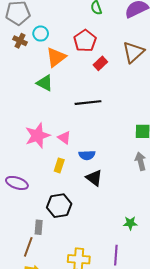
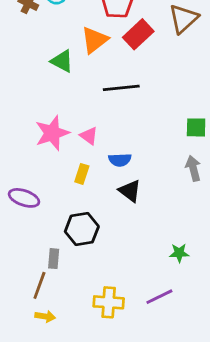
orange triangle: (56, 57) -> (95, 40), moved
red rectangle: (100, 63) -> (138, 34), size x1.5
purple line: (116, 255) -> (159, 297), turned 60

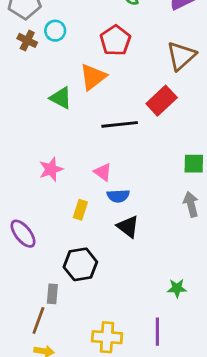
red rectangle: (138, 34) -> (162, 101), moved
pink star: (52, 133) -> (51, 169), size x0.7
pink triangle: (89, 136) -> (103, 172), moved
purple ellipse: (24, 198) -> (23, 234), turned 32
purple line: (159, 297) -> (157, 332), turned -64

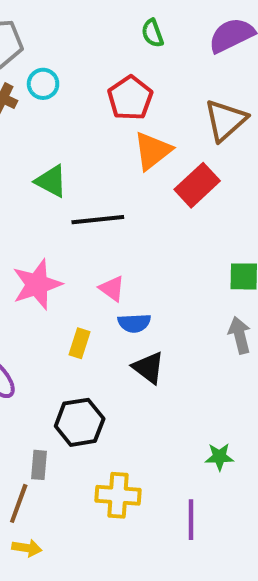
orange triangle: (93, 77) -> (152, 151), moved
black line: (120, 124) -> (98, 220), moved
pink star: (51, 169) -> (37, 285), size x1.4
yellow cross: (107, 337) -> (118, 495), moved

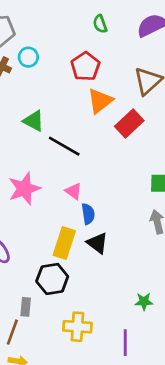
black line: (98, 220) -> (64, 146), turned 36
blue semicircle: (134, 323) -> (88, 214), turned -96
yellow rectangle: (80, 343) -> (64, 243), moved, size x1.6

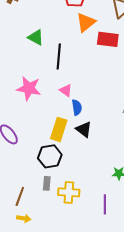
red rectangle: (129, 124) -> (108, 39), turned 50
black line: (64, 146) -> (59, 56), turned 65
pink star: (24, 189) -> (29, 88), turned 30
gray rectangle: (26, 307) -> (47, 183), moved

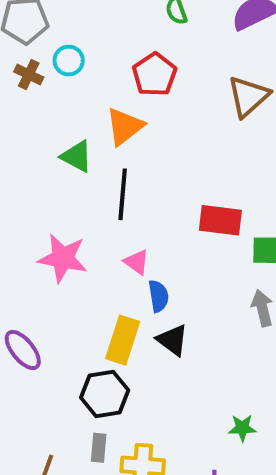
orange triangle: (86, 22) -> (125, 126), moved
red rectangle: (108, 39) -> (220, 220), moved

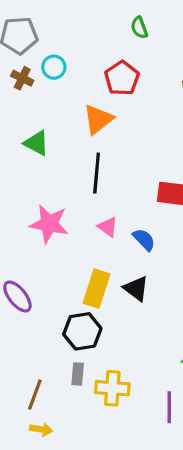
green triangle: (77, 156) -> (36, 143), moved
blue semicircle: (159, 296) -> (144, 240), moved, turned -35

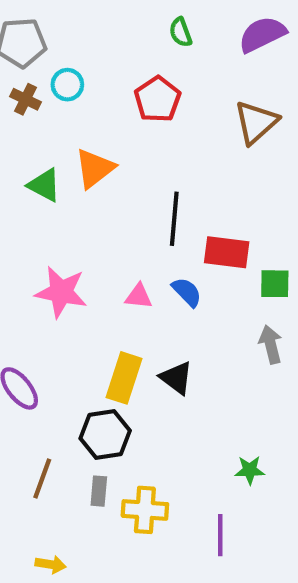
orange triangle: (98, 119) -> (95, 168), moved
black line: (97, 173) -> (174, 219), moved
pink triangle: (108, 227) -> (139, 296), turned -30
blue semicircle: (144, 240) -> (187, 292), moved
brown line: (35, 395) -> (42, 479), moved

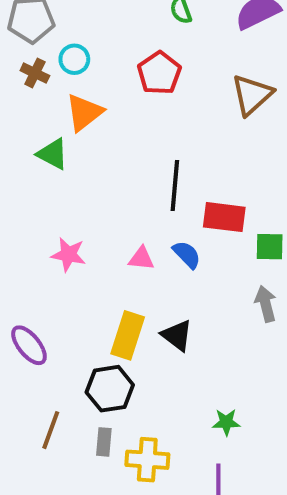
orange triangle: (95, 168) -> (84, 113), moved
pink star: (61, 292) -> (68, 255), size x0.7
green star: (250, 470) -> (226, 422), moved

